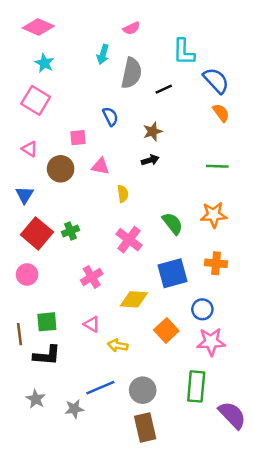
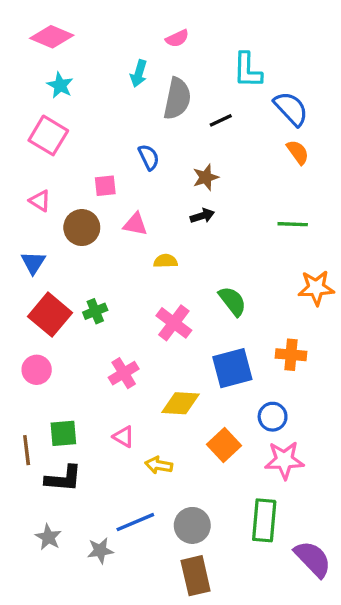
yellow semicircle: (123, 194) -> (165, 261), turned -84
orange star: (214, 215) -> (316, 288), moved

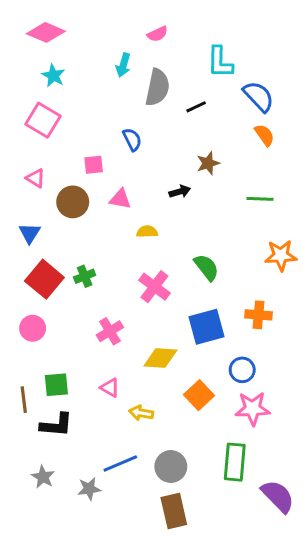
brown star: (206, 177) -> (208, 163), moved

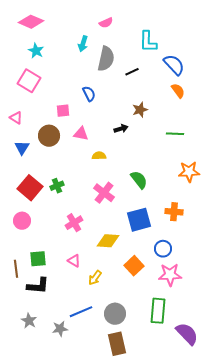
pink triangle: (36, 178) -> (16, 118), moved
blue triangle: (30, 233) -> (22, 148), moved
yellow arrow: (141, 413) -> (95, 278), turned -63

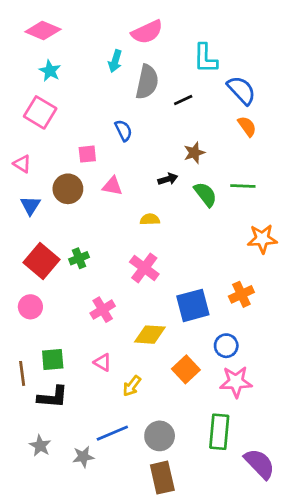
pink semicircle: (106, 23) -> (147, 32), size x1.6
yellow semicircle: (99, 156) -> (150, 219), moved
green semicircle: (139, 180) -> (205, 194), moved
orange cross: (174, 212) -> (241, 294), turned -30

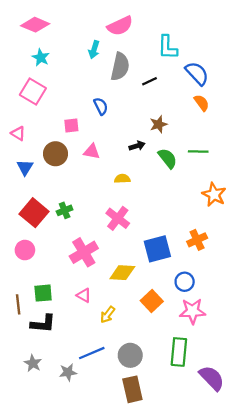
orange star: (262, 239) -> (214, 195), turned 30
pink cross: (103, 310) -> (84, 252), size x1.4

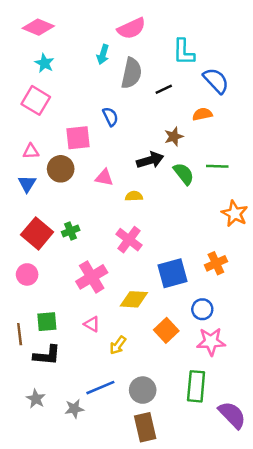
orange semicircle: (202, 103) -> (202, 114), moved, turned -66
pink square: (71, 125) -> (78, 138), size x1.5
pink triangle: (18, 133) -> (31, 151), moved, turned -35
black arrow: (137, 146) -> (150, 160), size x1.5
pink triangle: (92, 152) -> (104, 178), moved

